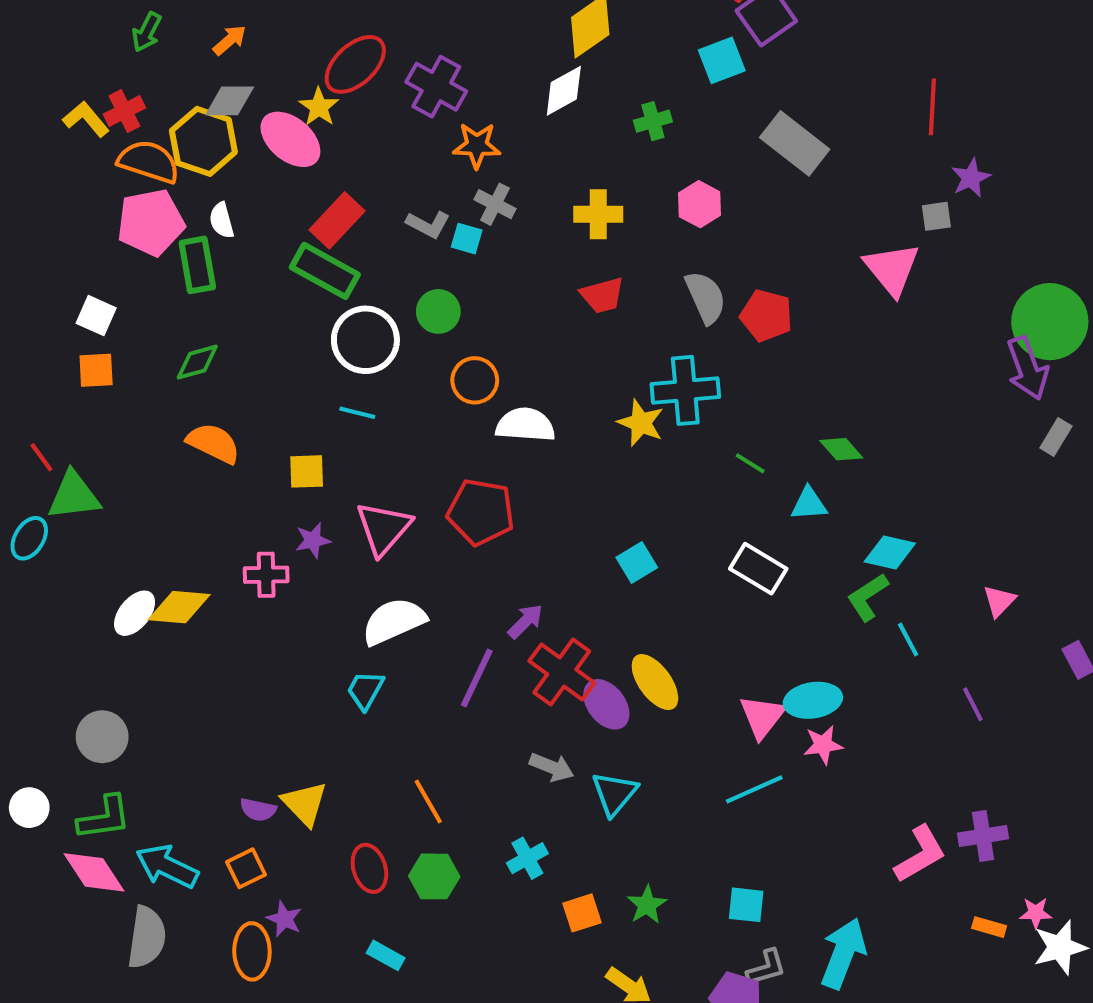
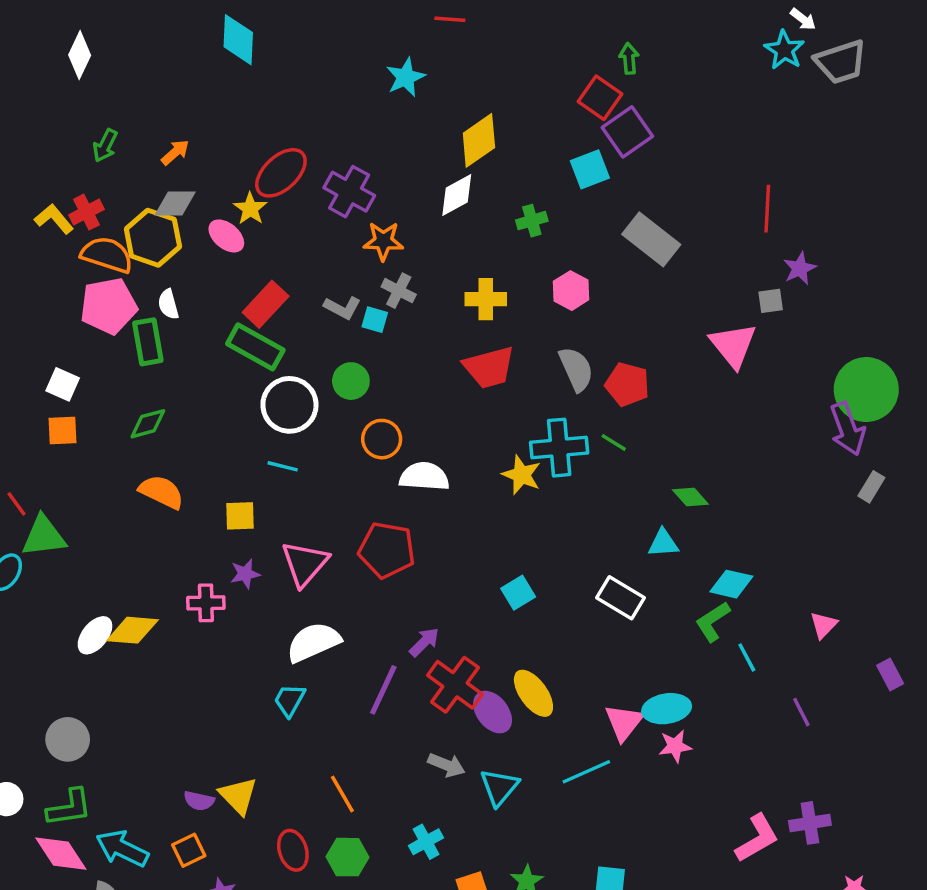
pink ellipse: (290, 139) -> (226, 236), size x0.7
red trapezoid: (602, 295) -> (489, 367), size x1.4
green line: (750, 463) -> (614, 442), moved
cyan line: (754, 789) -> (586, 772), moved

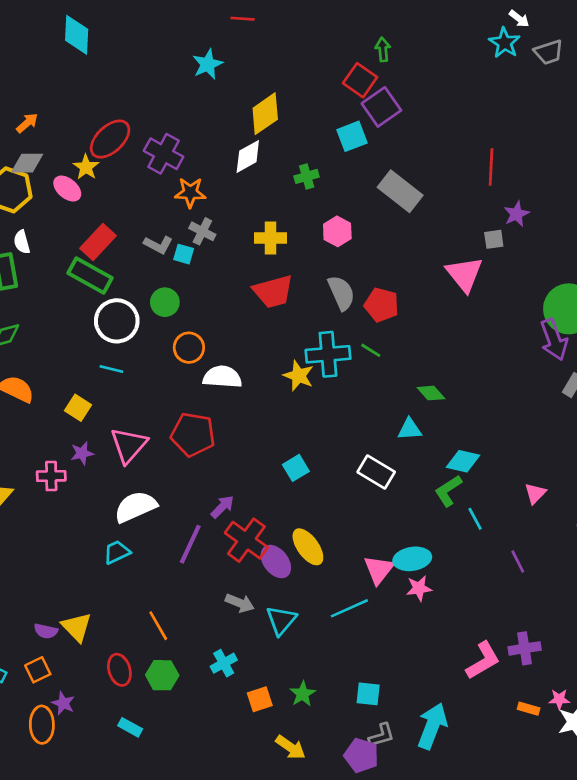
gray trapezoid: (841, 62) -> (549, 52), size x0.7
yellow square: (240, 516) -> (78, 408), turned 35
cyan trapezoid: (289, 700) -> (117, 552), turned 36

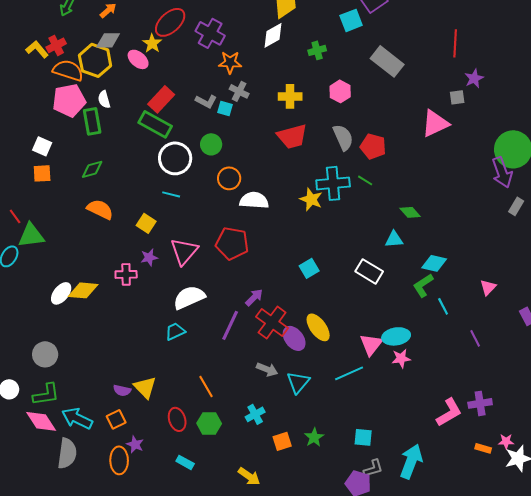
pink triangle: (464, 274) -> (435, 123), turned 44
yellow arrow: (291, 747) -> (249, 476), moved

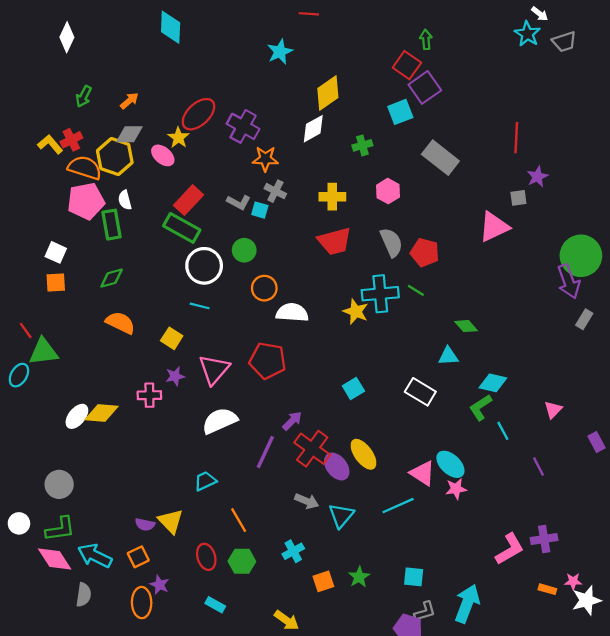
cyan trapezoid: (175, 331) -> (205, 481), moved
cyan ellipse: (396, 336) -> (450, 464), turned 52
pink triangle: (371, 344) -> (423, 473), turned -35
gray semicircle: (67, 453) -> (84, 595), size x0.7

